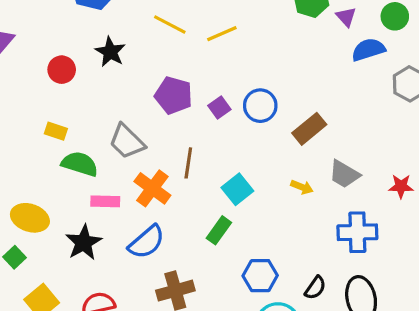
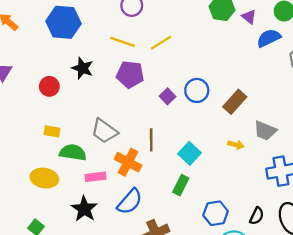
purple pentagon: (174, 95) -> (130, 74), moved
yellow ellipse: (30, 218) -> (44, 178), moved

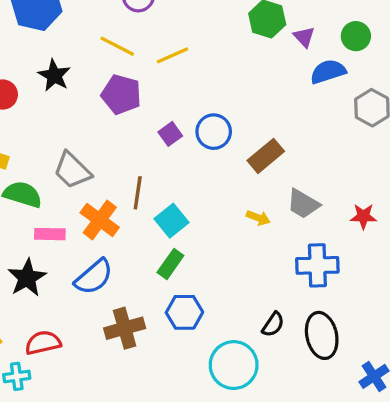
cyan square: (190, 153) -> (172, 221), moved
blue hexagon: (216, 213) -> (184, 312), moved

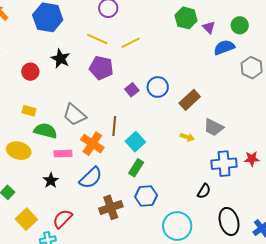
red star: (363, 216) -> (252, 159), moved
black star: (27, 278) -> (51, 180), size x0.7
black semicircle: (273, 324) -> (204, 191), moved
black ellipse: (322, 335) -> (229, 221), moved
red semicircle: (43, 343) -> (62, 219), turned -30

